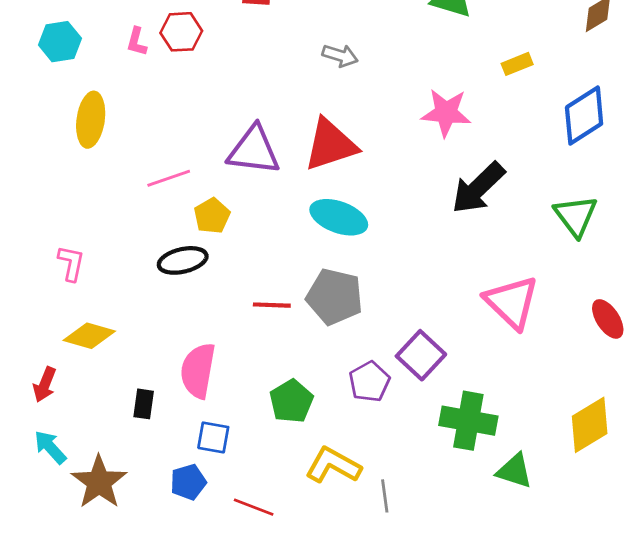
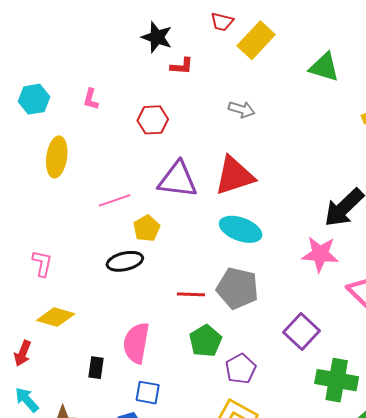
red hexagon: (181, 32) -> (153, 120), moved
pink star: (446, 113) -> (320, 254), moved
purple pentagon: (369, 382) -> (241, 369), moved
green pentagon: (291, 401) -> (205, 341), moved

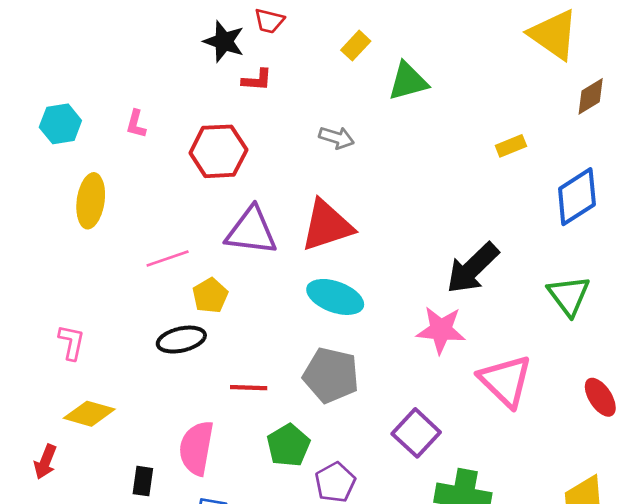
red trapezoid: (222, 22) -> (269, 21), moved
yellow rectangle: (256, 40) -> (356, 46), size x0.6
green triangle: (324, 67) -> (408, 81), moved, turned -32
red hexagon: (153, 120) -> (218, 151), size x1.4
red line: (191, 294) -> (249, 388), moved

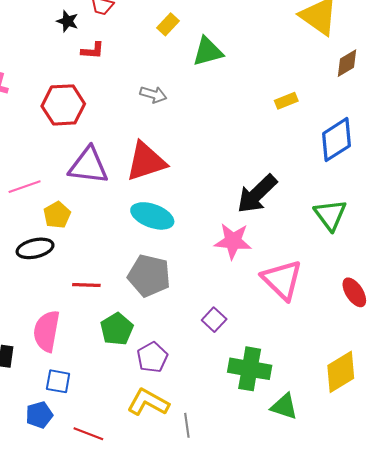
black star: (224, 41) -> (67, 21), size x0.7
purple square: (416, 433) -> (214, 320), size x0.7

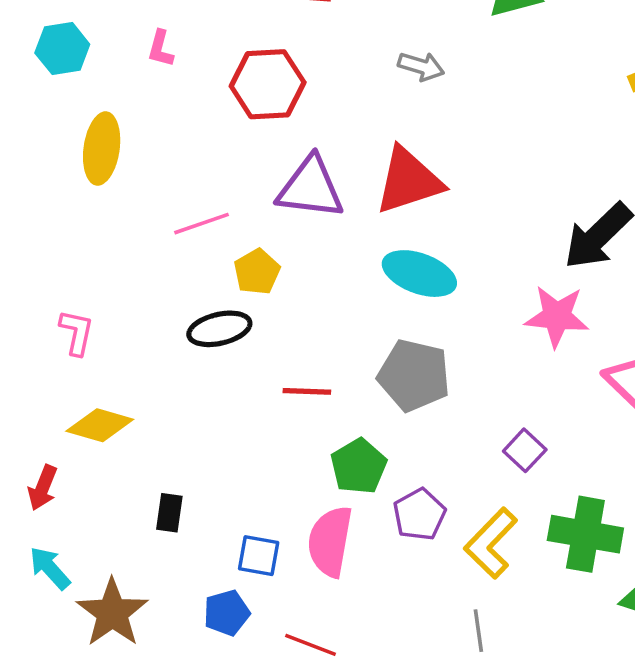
pink semicircle: (47, 331) -> (330, 541), moved
yellow L-shape: (148, 402) -> (491, 543), moved, turned -75

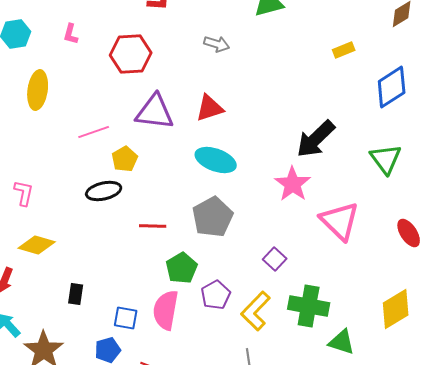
red triangle: (409, 181) -> (210, 108), size x0.7
pink star: (557, 316) -> (293, 184), turned 30
gray pentagon: (414, 375) -> (213, 217), turned 30

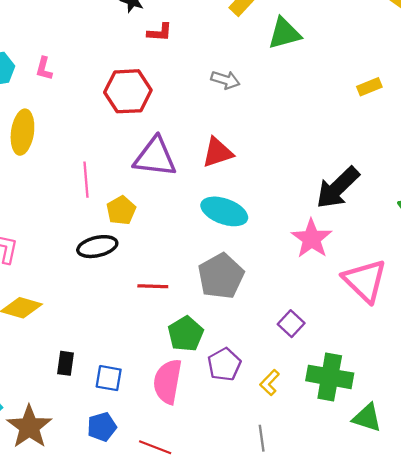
pink L-shape: (71, 34) -> (44, 69), moved
pink line: (94, 132) -> (86, 180), turned -76
yellow L-shape: (256, 311) -> (270, 383), size x0.6
blue square: (126, 318) -> (109, 378), moved

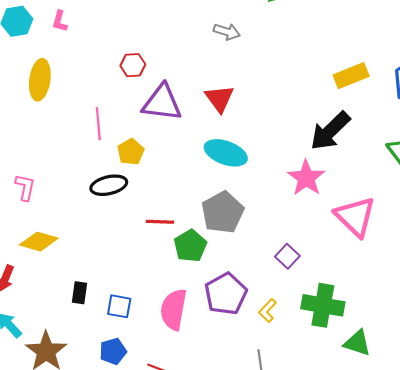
yellow rectangle: (369, 87) -> (351, 76), moved, size x1.5
red hexagon: (128, 91) -> (133, 65), moved, size x0.6
red triangle: (217, 152) -> (219, 99), turned -48
green pentagon: (186, 334) -> (190, 246), moved
purple pentagon: (224, 364) -> (226, 294), size x1.4

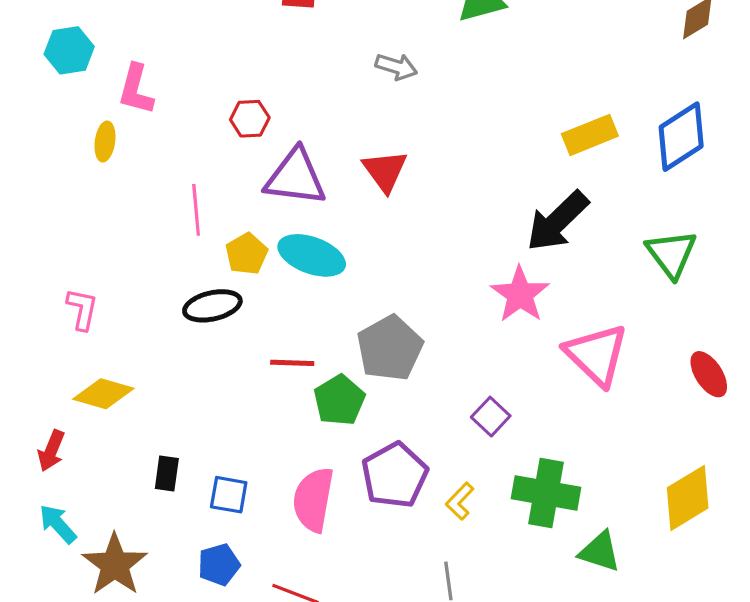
pink L-shape: (60, 21) -> (136, 89), moved, size x1.5
yellow ellipse: (40, 80) -> (105, 141), size x0.6
cyan ellipse: (226, 153) -> (312, 255), moved

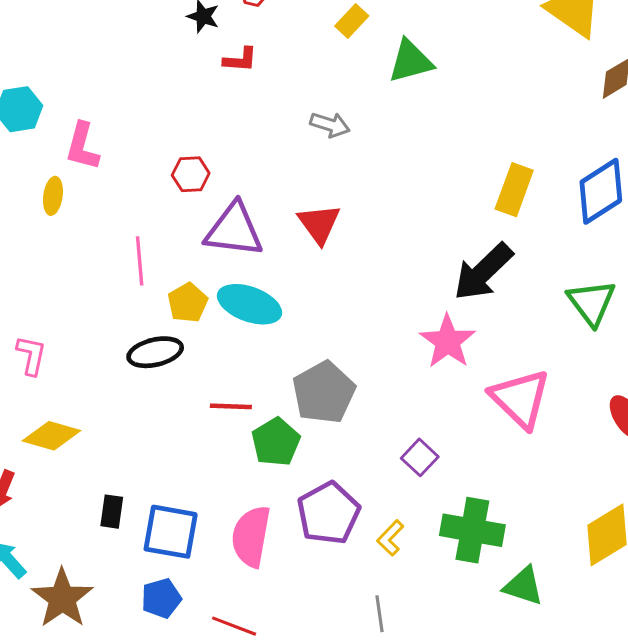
yellow rectangle: (590, 135) -> (514, 190), turned -48
blue square: (229, 495) -> (171, 532), size x1.5

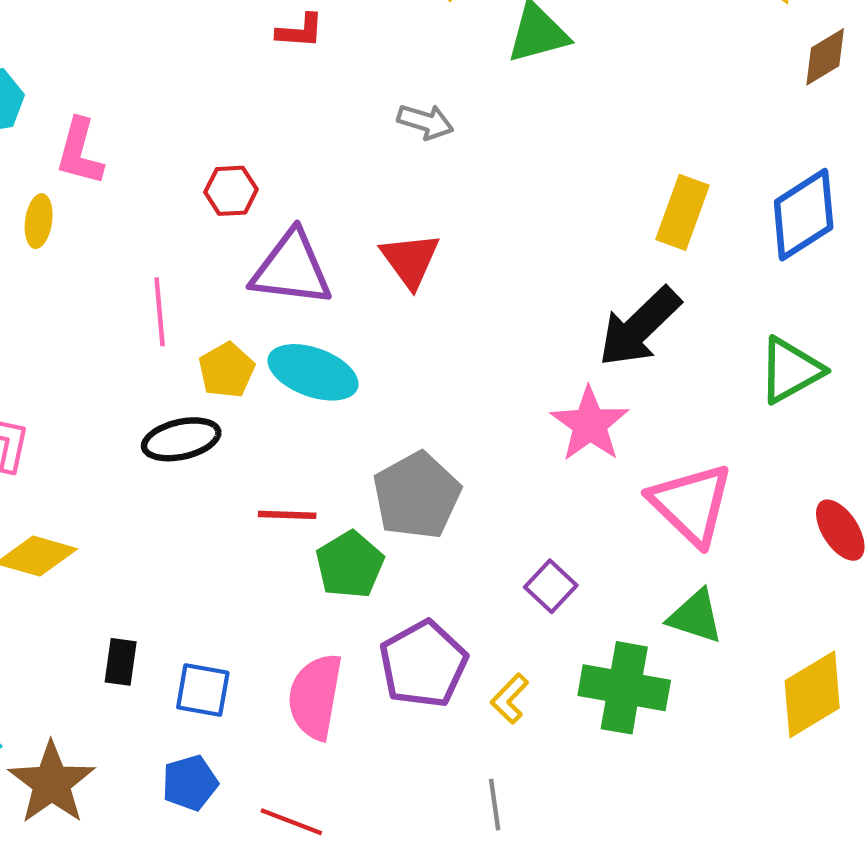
green triangle: (592, 303) -> (791, 370), turned 38
blue square: (171, 532) -> (203, 690), size x0.7
green triangle: (523, 586) -> (696, 617), moved

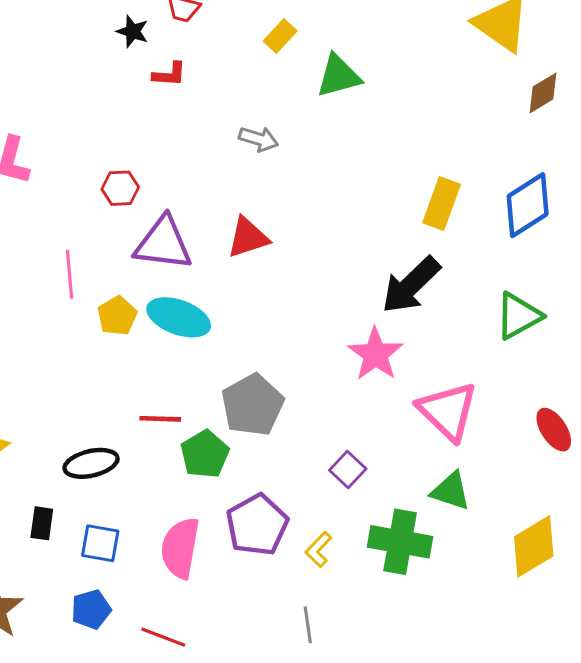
red triangle: (410, 260) -> (248, 237), turned 48
black ellipse: (181, 439) -> (91, 463), moved

